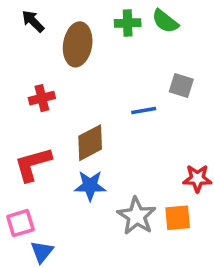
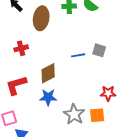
gray square: (181, 86) -> (99, 50), moved

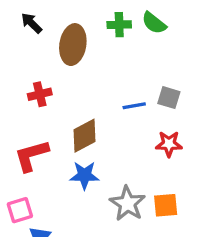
red star: (108, 93) -> (169, 144), moved

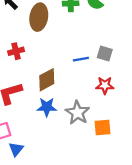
gray star: (128, 204) -> (77, 113), moved

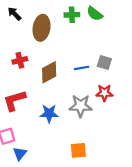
brown diamond: (47, 80) -> (49, 72), moved
gray star: (77, 113) -> (81, 106), moved, turned -30
orange square: (102, 127) -> (78, 150), moved

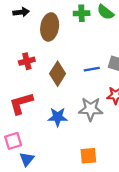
black arrow: (14, 14) -> (21, 12), turned 128
brown diamond: (49, 72) -> (58, 74), turned -30

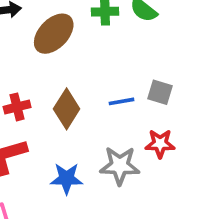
brown ellipse: (50, 27) -> (54, 34), turned 35
red cross: (27, 61) -> (17, 107), moved

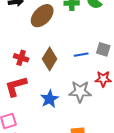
red cross: (17, 107) -> (21, 58), turned 32
blue star: (67, 178) -> (50, 99), turned -30

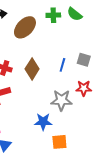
blue line: (81, 55) -> (62, 65), turned -64
blue star: (50, 99) -> (43, 122), moved, turned 30

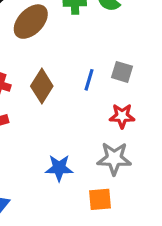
gray star: (61, 100) -> (114, 158), moved
orange square: (59, 142) -> (100, 199), moved

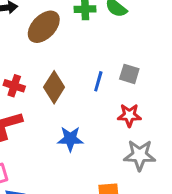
gray star: (114, 158) -> (140, 155), moved
blue star: (59, 168) -> (70, 139), moved

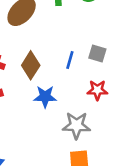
blue star: (70, 139) -> (45, 97), moved
gray star: (140, 155) -> (76, 125), moved

